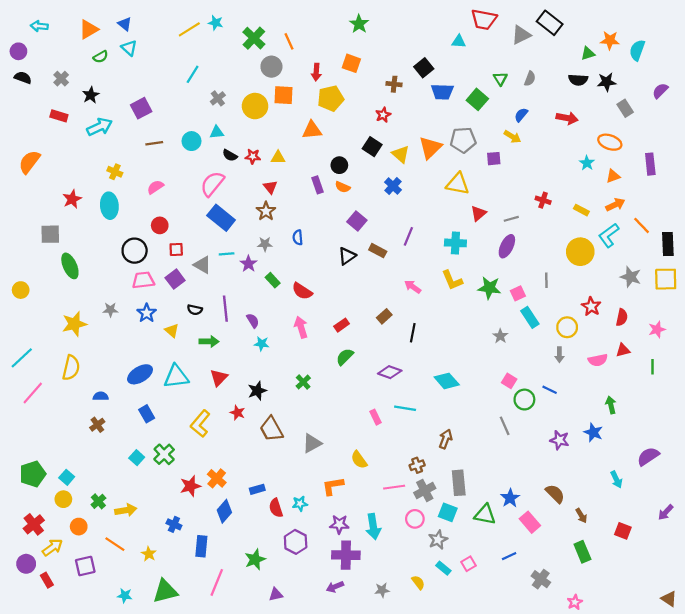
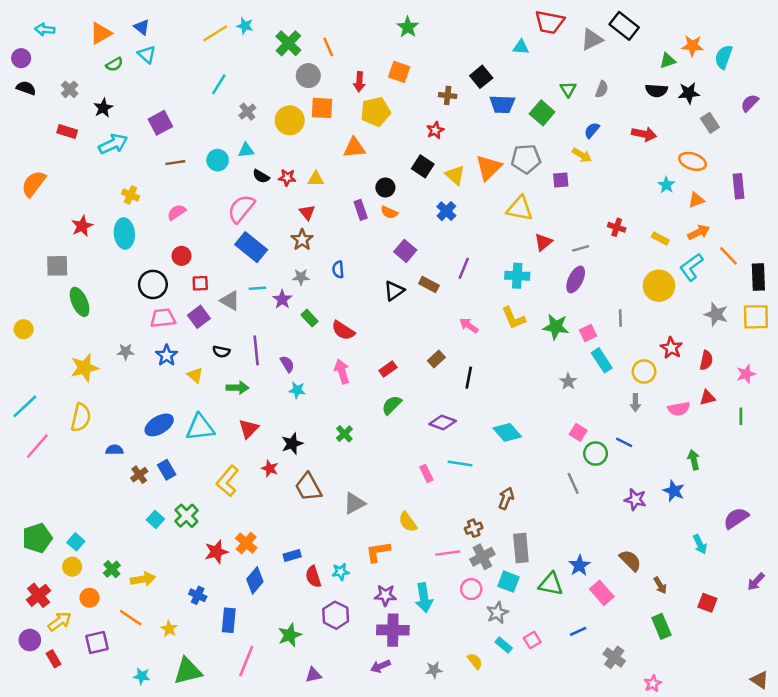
brown cross: (97, 425) -> (139, 475), moved

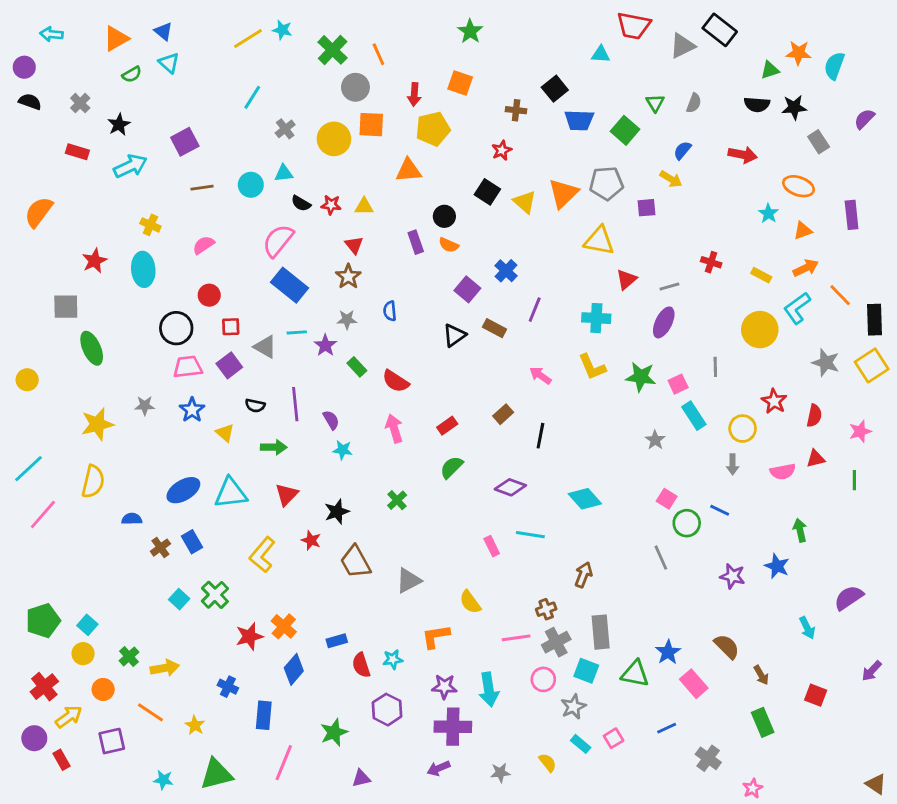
blue cross: (446, 211) -> (506, 271), moved
yellow square: (756, 317) -> (872, 365), turned -32

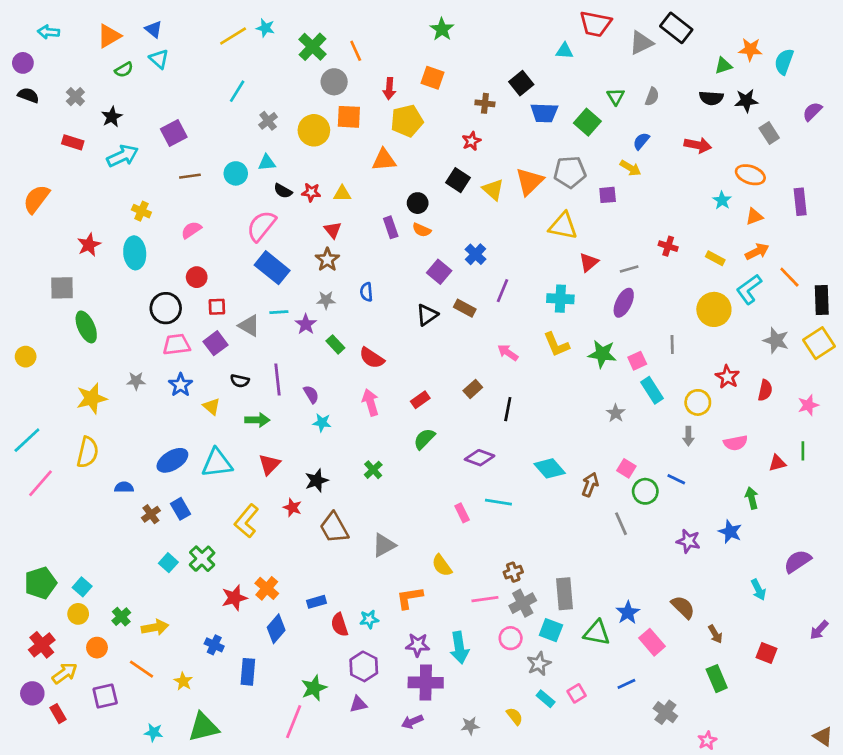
red triangle: (816, 459) -> (777, 463), moved
brown arrow: (583, 575) -> (590, 485), moved
pink line: (284, 763) -> (294, 722), moved
purple triangle: (361, 778) -> (358, 704), moved

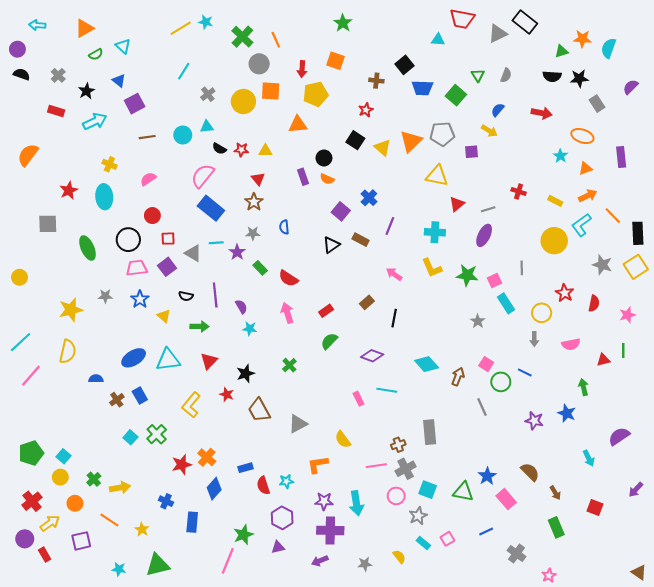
blue triangle: (154, 29) -> (119, 81), moved
green ellipse: (86, 327) -> (88, 248), moved
gray rectangle: (564, 594) -> (430, 432), moved

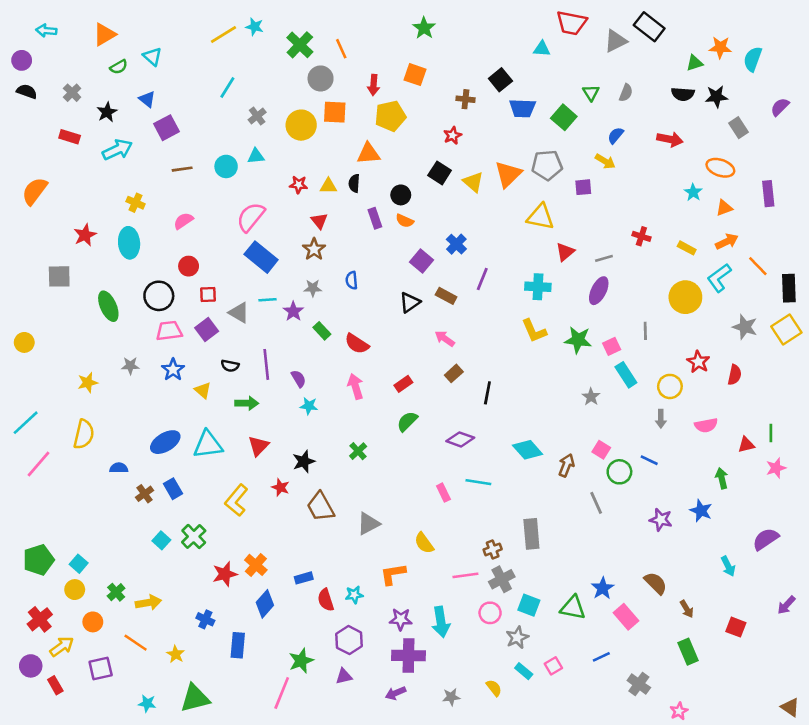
black semicircle: (219, 149) -> (354, 183), moved, turned 64
pink arrow: (394, 274) -> (445, 339), moved
yellow star: (71, 310) -> (88, 383), size x0.7
pink star: (627, 315) -> (776, 468), moved

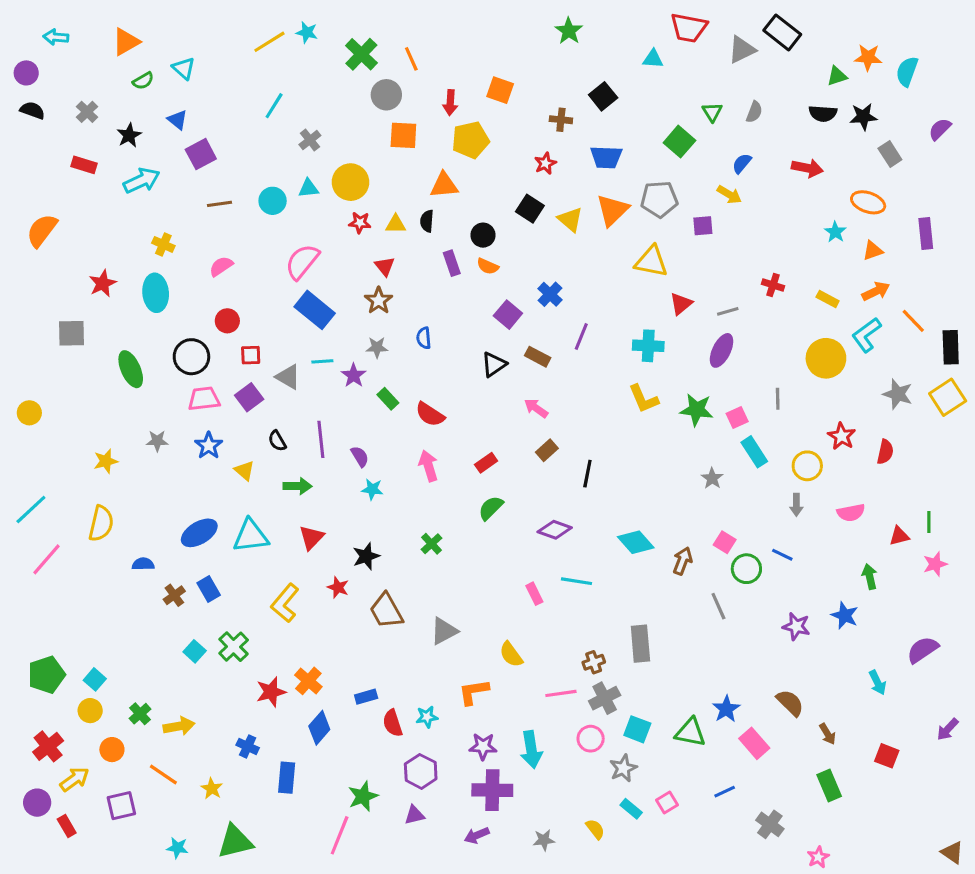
green star: (424, 28) -> (569, 31), moved
blue trapezoid: (522, 108) -> (606, 157), moved
yellow circle: (301, 125) -> (350, 182), moved
black semicircle: (230, 366) -> (277, 441), turned 48

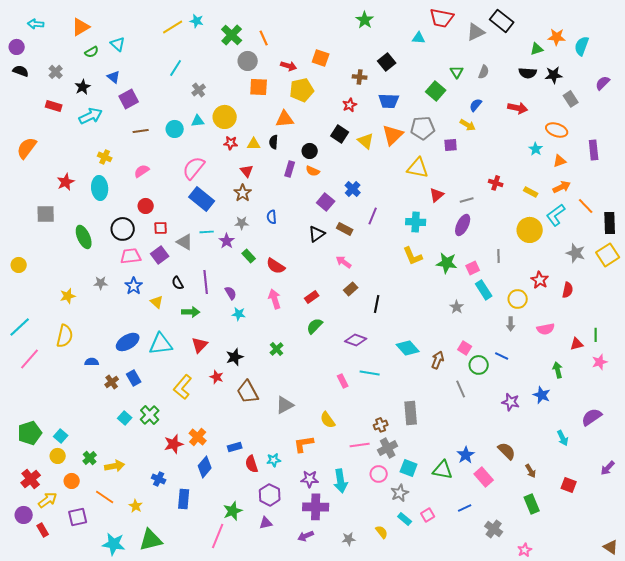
red arrow: (450, 103) -> (289, 66), turned -77
purple rectangle: (452, 263) -> (290, 169), turned 35
cyan star: (177, 848) -> (114, 544), size x1.6

